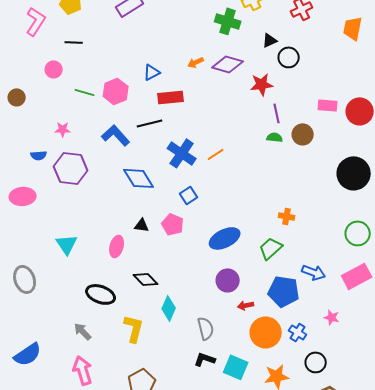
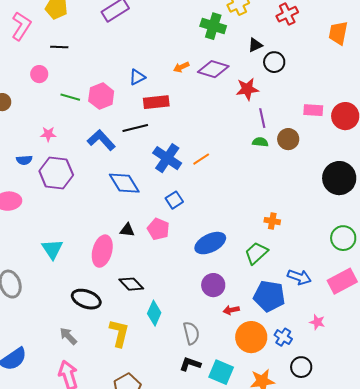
pink ellipse: (117, 246) -> (102, 251), size x1.4

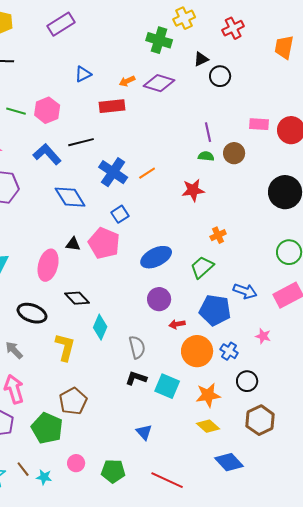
blue triangle: (137, 77) -> (83, 74), moved
red star: (247, 89) -> (193, 190), moved
red rectangle: (156, 102) -> (112, 106), moved
orange cross: (272, 221) -> (218, 235), turned -35
pink pentagon: (158, 229) -> (104, 243), size x1.4

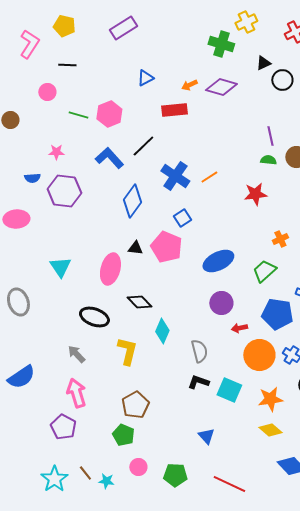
black line: (81, 142) -> (143, 146), turned -30
blue diamond: (70, 197) -> (132, 201), turned 68
green pentagon: (47, 428) -> (123, 435), moved, size x0.7

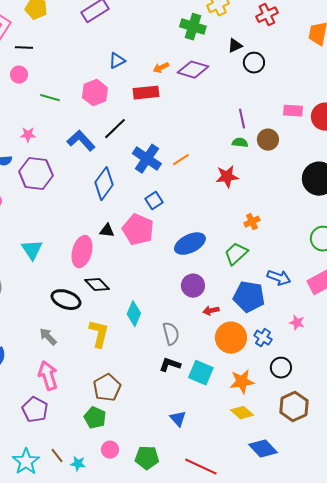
black line: (67, 65) -> (24, 48), moved
pink hexagon: (109, 114) -> (95, 93), moved
black diamond: (139, 302) -> (97, 285), moved

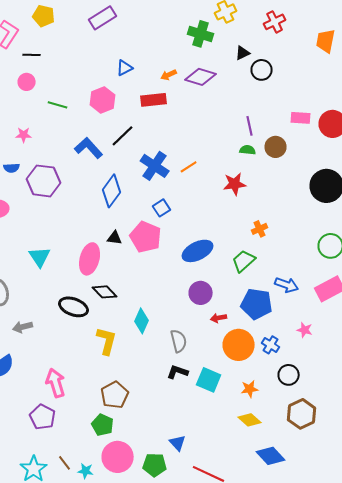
pink star: (28, 135) -> (24, 135), moved
gray arrow: (48, 337) -> (23, 327), moved, turned -60
orange star: (242, 382) -> (250, 389), size x0.7
blue triangle: (178, 419) -> (178, 443), moved
pink circle: (110, 450) -> (118, 457), size x1.8

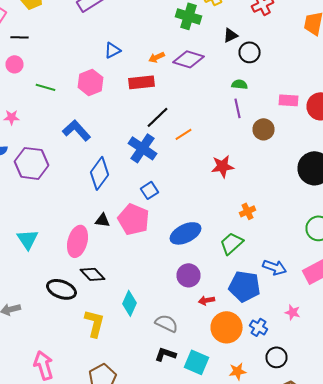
black line: (123, 136) -> (158, 117), moved
green semicircle: (248, 150) -> (240, 84), moved
orange line: (189, 167) -> (184, 134), moved
gray semicircle: (179, 341) -> (166, 323), turned -50

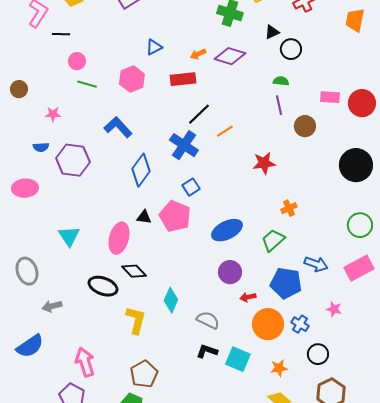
pink circle: (14, 64) -> (77, 61), moved

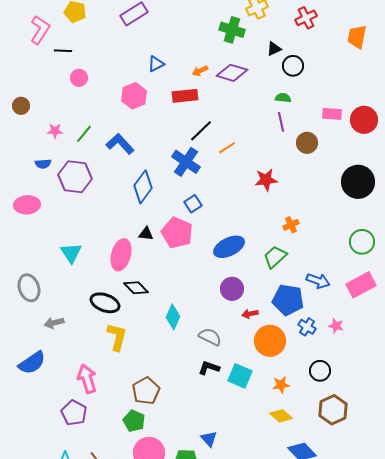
green line: (87, 84) -> (84, 134), moved, turned -66
yellow L-shape: (136, 320) -> (117, 337), moved
blue cross: (300, 324) -> (307, 327), moved

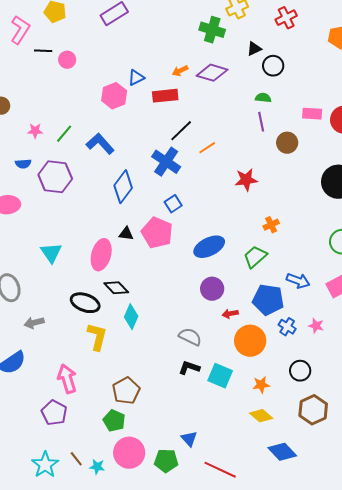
blue triangle: (156, 64) -> (136, 78), moved
pink circle: (79, 78) -> (67, 60), moved
cyan diamond: (173, 317) -> (131, 317), moved

